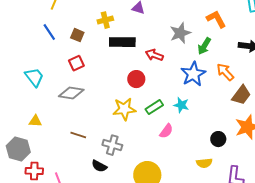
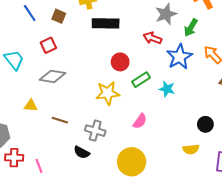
red arrow: (154, 55) -> (152, 38), moved
red square: (76, 63) -> (48, 45), moved
green rectangle: (154, 107) -> (141, 80), moved
yellow triangle: (35, 121) -> (31, 106), moved
pink semicircle: (166, 131) -> (140, 121), moved

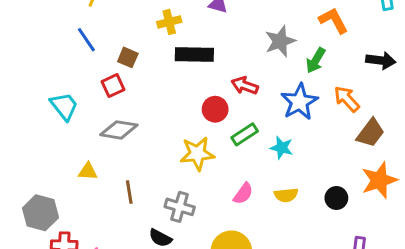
brown square: (59, 16) -> (128, 57), moved
red arrow: (152, 38) -> (245, 86), moved
brown line: (60, 120) -> (129, 192), turned 63
yellow semicircle: (191, 149) -> (286, 195), moved

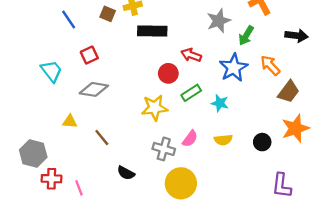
brown square: (128, 57) -> (108, 14), moved
brown line: (129, 192) -> (102, 137), turned -30
gray cross: (180, 207) -> (164, 149), moved

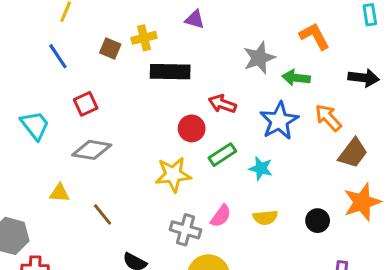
green arrow: (246, 36) -> (296, 78), turned 66

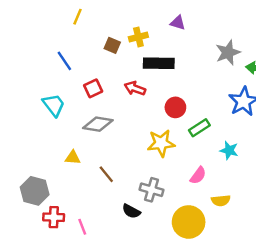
blue line: (58, 56) -> (64, 61), moved
red arrow: (222, 104) -> (135, 88), moved
cyan star: (261, 168) -> (229, 150), moved
yellow semicircle: (265, 218) -> (221, 200), moved
gray cross: (185, 230) -> (152, 190), moved

